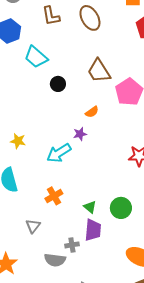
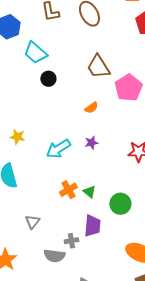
black circle: (58, 84) -> (48, 79), moved
purple star: (80, 134) -> (91, 143), moved
orange cross: (54, 196) -> (68, 190), moved
green triangle: (90, 207) -> (89, 192), moved

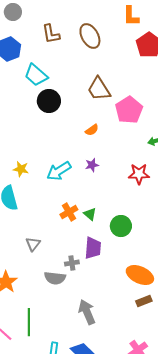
black circle: (48, 79) -> (49, 101), size x1.5
yellow star: (17, 137) -> (21, 169), moved

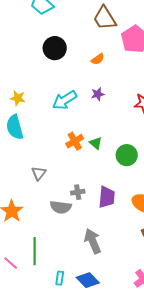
black circle: (49, 101) -> (55, 48), moved
yellow star: (21, 169) -> (18, 98), moved
purple trapezoid: (93, 248) -> (107, 197), moved

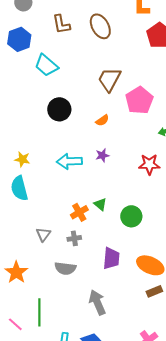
brown trapezoid: (105, 18) -> (109, 79), turned 60
cyan arrow: (65, 100) -> (69, 161), turned 30
orange cross: (75, 141) -> (79, 212), moved
gray cross: (78, 192) -> (74, 238), moved

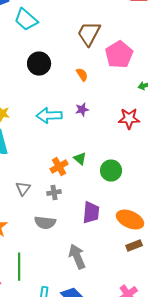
orange semicircle: (102, 120) -> (82, 75), turned -88

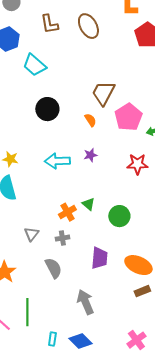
brown trapezoid: (89, 34) -> (103, 93), moved
pink pentagon: (119, 55) -> (128, 117), moved
gray semicircle: (45, 223) -> (53, 268), turned -125

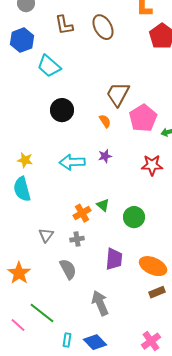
green line: (27, 312) -> (42, 313), turned -52

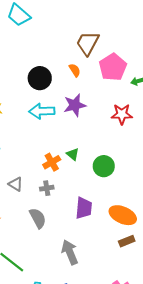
black circle: (62, 110) -> (40, 78), moved
purple star: (105, 156) -> (75, 105), size x1.6
gray triangle: (46, 235) -> (16, 184), turned -35

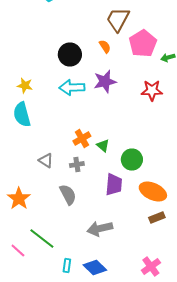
green triangle: (73, 154) -> (103, 146), moved
green circle: (104, 166) -> (132, 160), moved
gray arrow: (70, 252) -> (100, 228), turned -80

